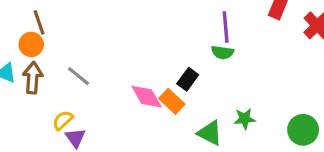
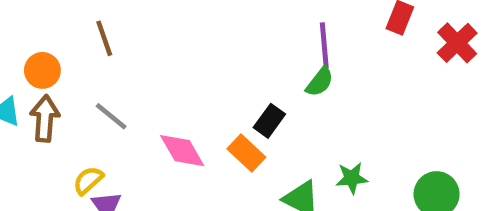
brown line: (39, 22) -> (104, 38), moved
green semicircle: (222, 52) -> (320, 82), turned -60
pink diamond: (147, 97) -> (182, 151), moved

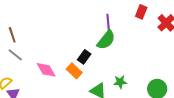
brown line: (104, 38) -> (12, 35), moved
green semicircle: (320, 82) -> (106, 40), size x1.5

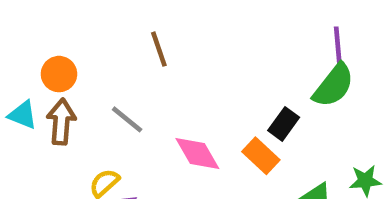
brown line: (12, 35) -> (159, 49), moved

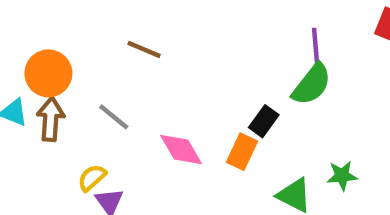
brown line: (159, 49) -> (144, 49), turned -48
orange circle: (59, 74) -> (48, 73), size x1.4
orange rectangle: (261, 156) -> (242, 152), turned 72

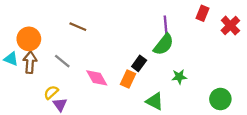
green star: (342, 176) -> (179, 77), moved

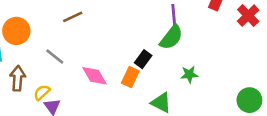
brown line: (78, 27) -> (73, 17), turned -48
brown arrow: (30, 62) -> (18, 78), moved
green circle: (220, 99) -> (249, 100), moved

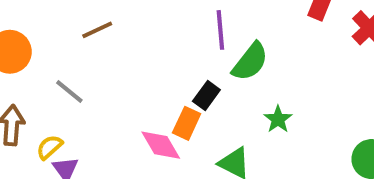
purple line: (174, 17) -> (220, 30), moved
green star: (189, 74) -> (278, 119), turned -30
pink diamond: (94, 76) -> (161, 145), moved

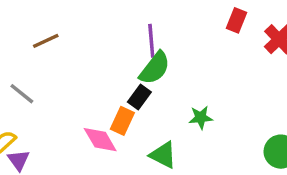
green semicircle: (250, 62) -> (155, 68), moved
green star: (278, 119) -> (201, 117), turned 30

